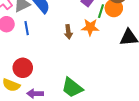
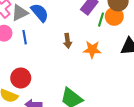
orange star: (90, 27) -> (92, 50), moved

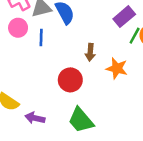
red circle: (21, 78) -> (70, 80), moved

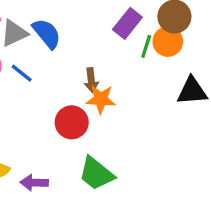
blue line: (41, 38) -> (22, 73), turned -42
orange star: (117, 68) -> (101, 99), moved

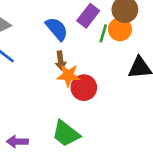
blue semicircle: (47, 34) -> (57, 29), moved
red circle: (72, 122) -> (84, 88), moved

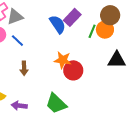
purple rectangle: (88, 16) -> (72, 17), moved
brown arrow: (61, 61) -> (24, 68), moved

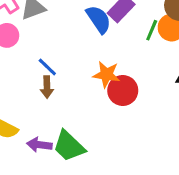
blue line: (17, 41) -> (47, 67), moved
green trapezoid: (56, 103) -> (69, 146), moved

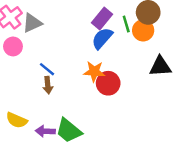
blue semicircle: (99, 19) -> (102, 38), moved, turned -100
green line: (152, 30) -> (126, 24), moved, turned -35

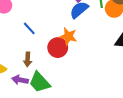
red circle: (108, 83) -> (58, 48), moved
brown arrow: (48, 85) -> (28, 59), moved

